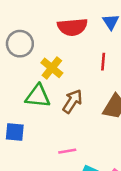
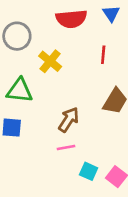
green triangle: (38, 96) -> (20, 90), moved
brown arrow: (72, 101) -> (69, 120), moved

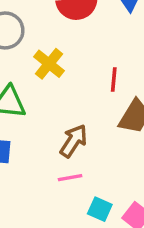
red line: (103, 55) -> (114, 80), moved

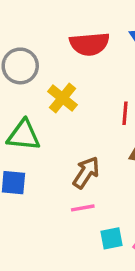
cyan square: (100, 209) -> (111, 238), turned -35

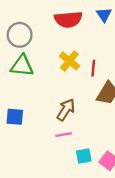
yellow cross: (62, 98) -> (69, 61), moved
green triangle: (24, 135) -> (22, 66), moved

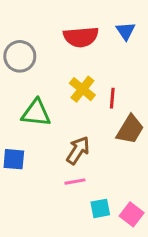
green triangle: (22, 66) -> (36, 113), moved

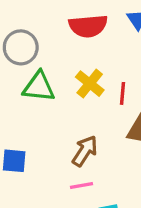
green triangle: (36, 113) -> (39, 87), moved

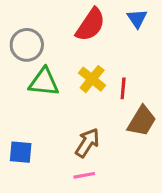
red semicircle: (88, 26) -> (90, 25), turned -51

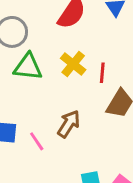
pink line: (84, 175) -> (37, 141), moved, turned 66

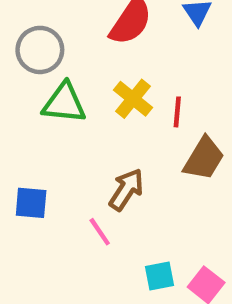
pink line: (37, 141) -> (100, 232), moved

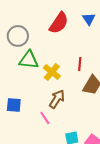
yellow cross: (133, 99) -> (52, 72), moved

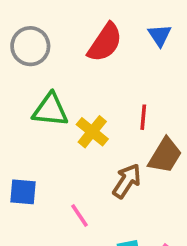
gray circle: (18, 36) -> (30, 46), moved
brown arrow: (57, 99) -> (127, 181), moved

